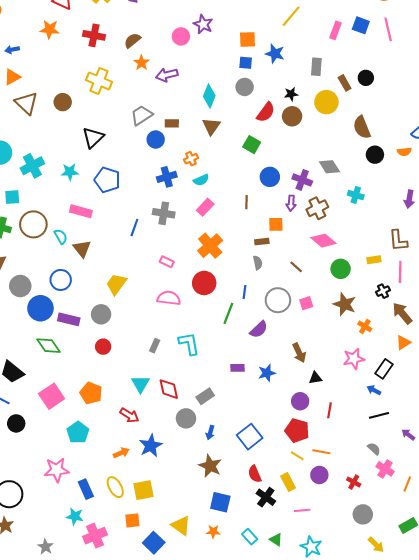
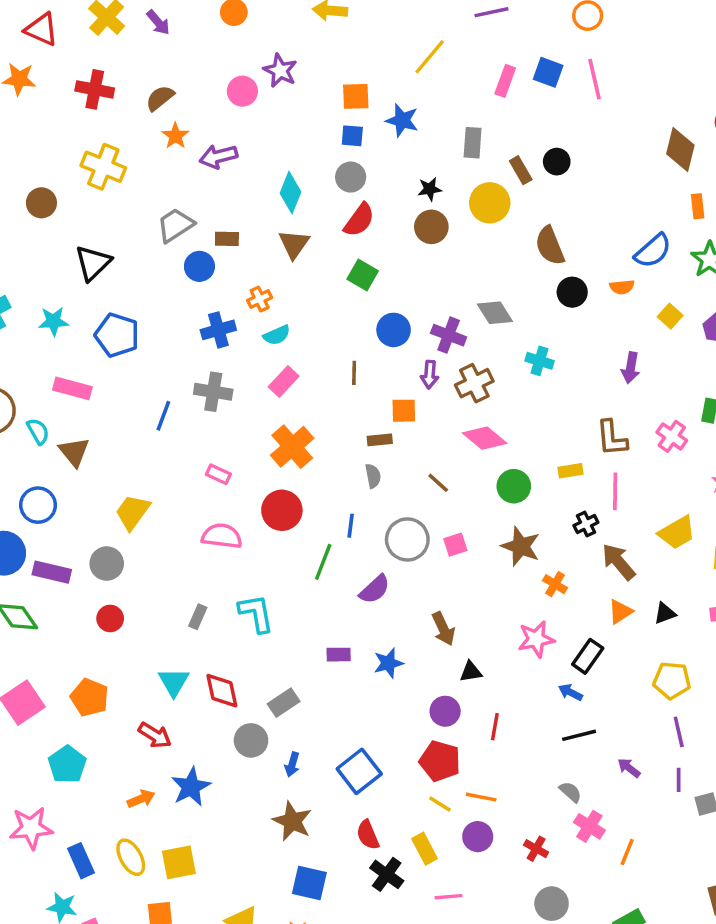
red semicircle: (266, 112) -> (359, 220), moved

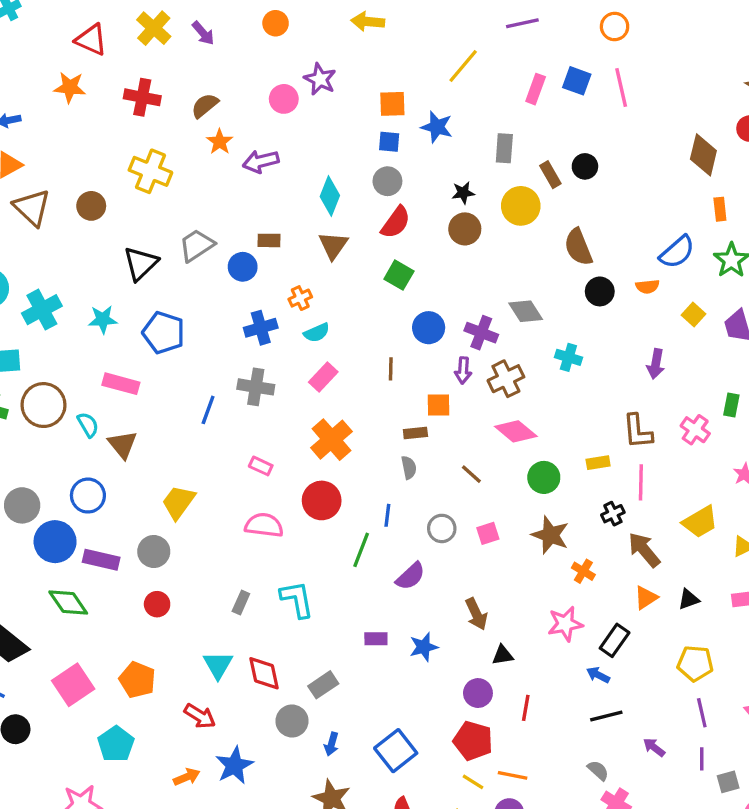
gray trapezoid: (175, 225) -> (197, 245), moved
gray circle: (407, 539) -> (442, 528), size x0.7

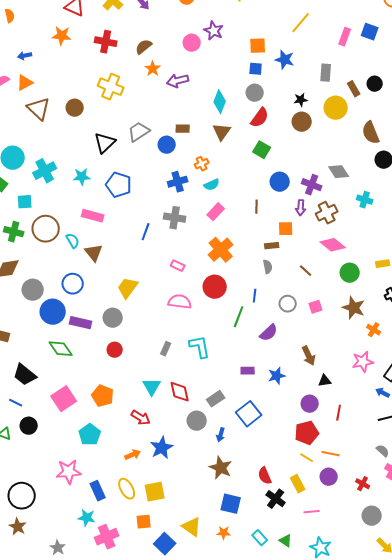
red pentagon: (473, 741) -> (307, 433), turned -30
blue square: (396, 751) -> (249, 414), moved

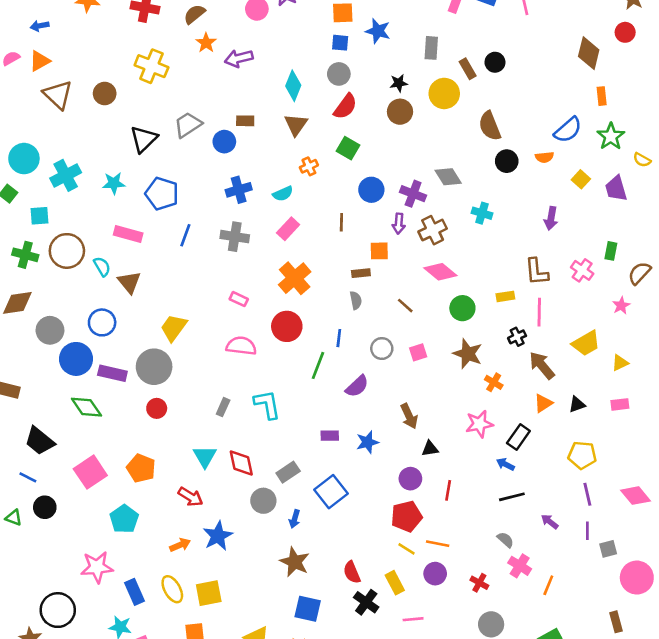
orange cross: (202, 164) -> (309, 166), moved
blue line: (146, 232) -> (185, 235), moved
gray circle: (113, 318) -> (154, 367), size x1.4
black circle: (22, 496) -> (58, 610), moved

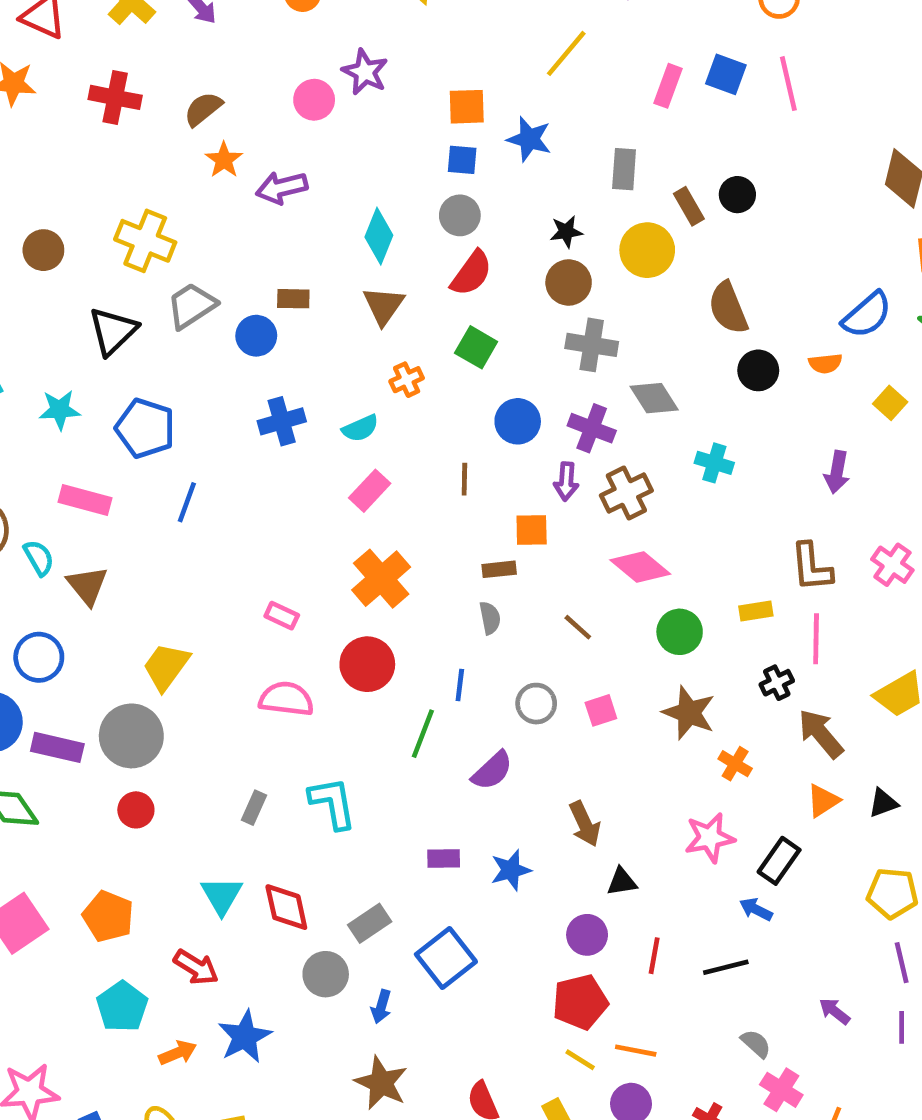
yellow cross: (151, 66) -> (145, 241), moved
gray cross: (235, 237) -> (592, 345), moved
black line: (512, 497) -> (726, 967), moved
cyan pentagon: (124, 519) -> (122, 1007), moved

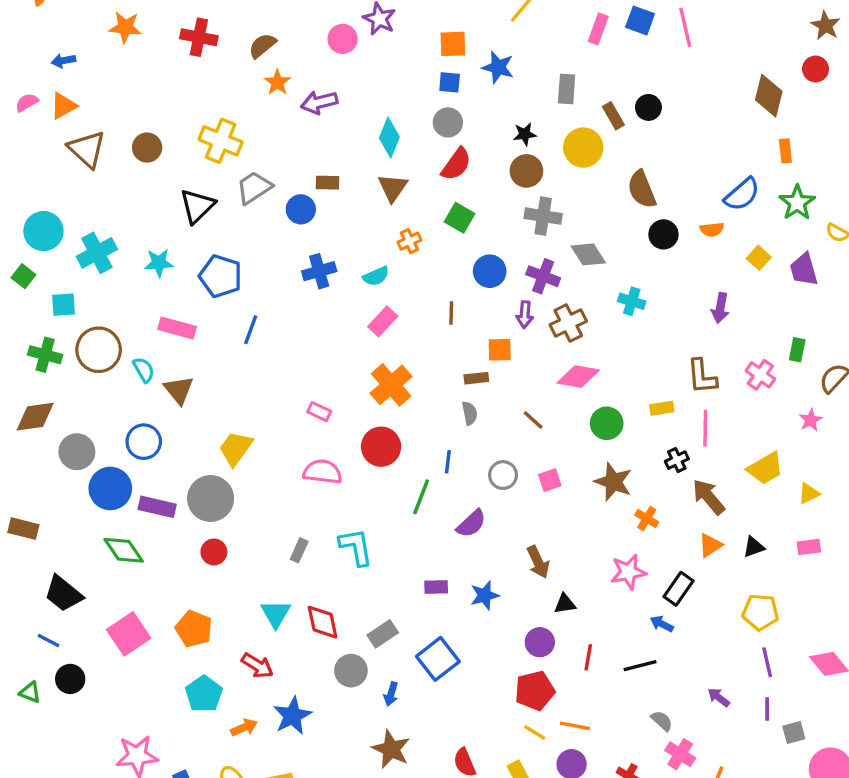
pink diamond: (640, 567) -> (578, 376), turned -30

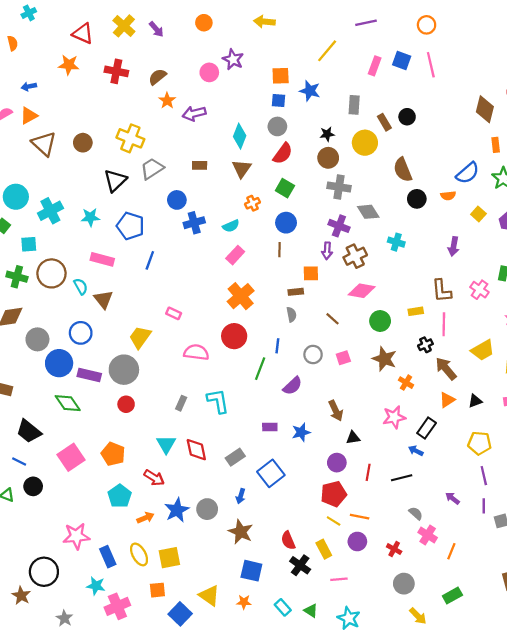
blue circle: (301, 209) -> (177, 200), moved
blue circle: (490, 271) -> (286, 223), moved
pink rectangle: (319, 412) -> (174, 313), moved
gray circle: (351, 671) -> (207, 509), moved

